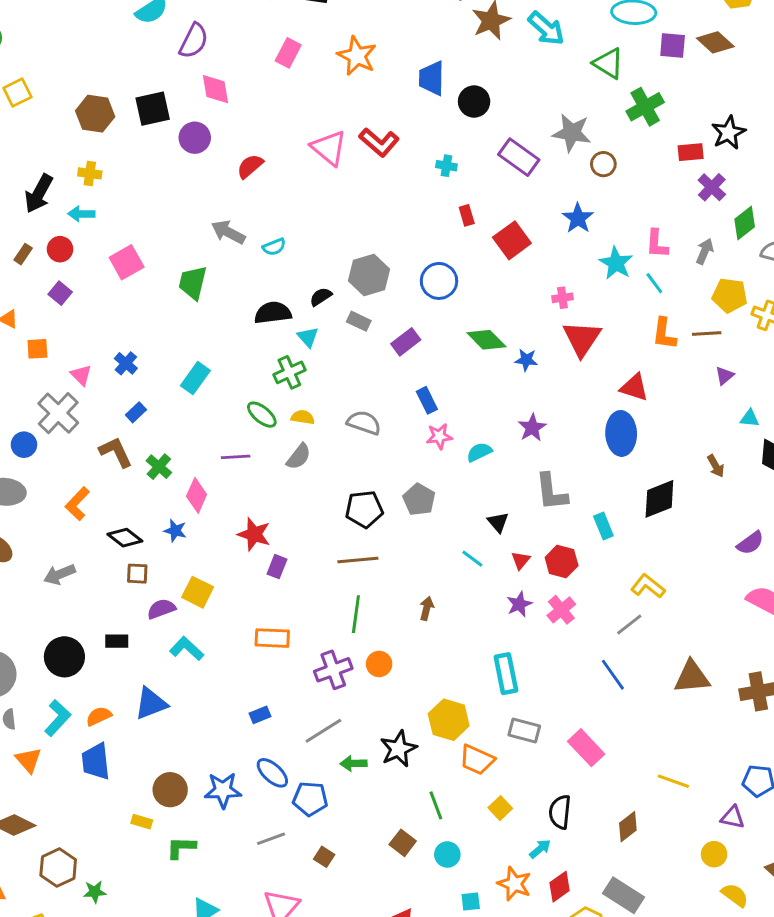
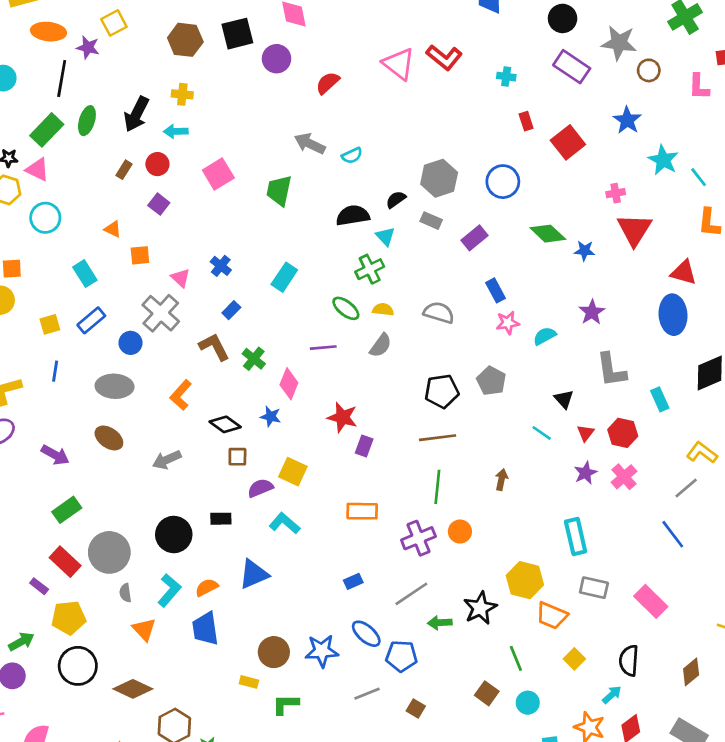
black circle: (474, 102) -> (563, 18), moved
pink L-shape: (657, 244) -> (699, 87), moved

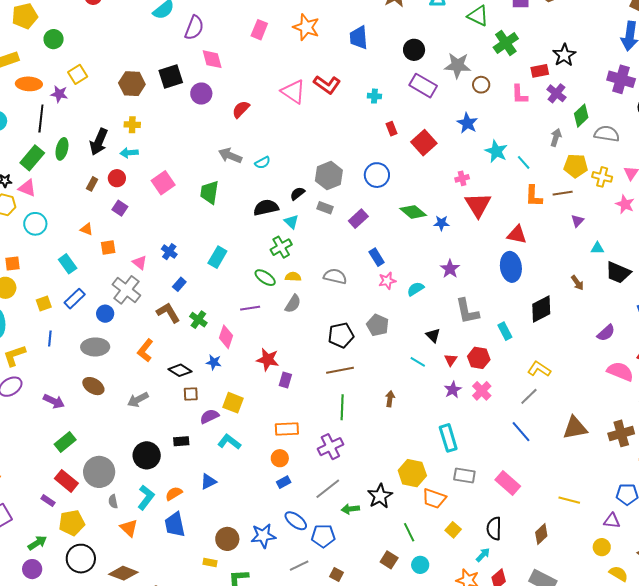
orange circle: (460, 532) -> (280, 458), moved
blue triangle: (254, 574) -> (208, 481), size x0.7

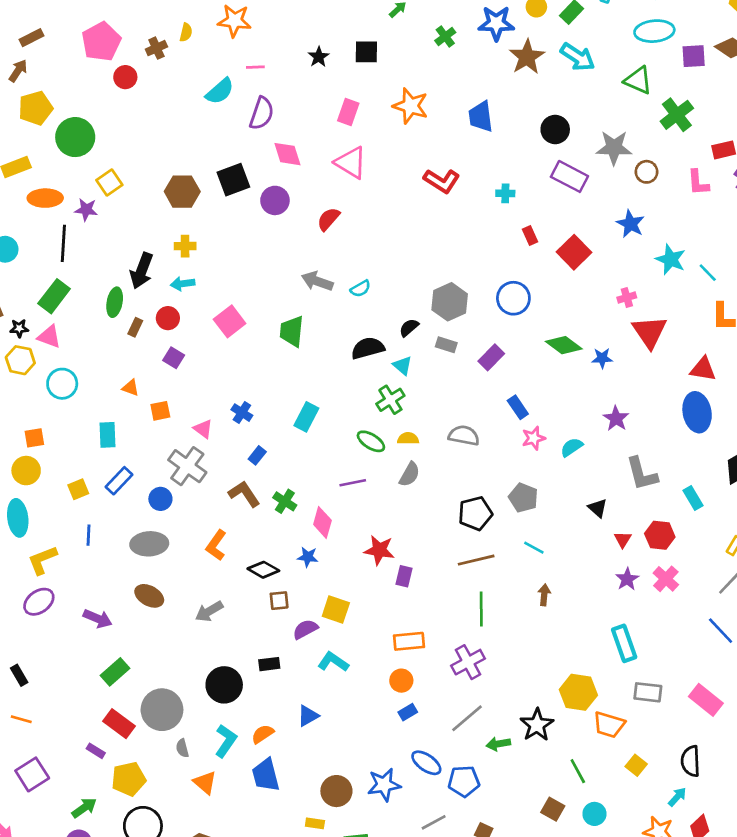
green circle: (54, 39) -> (75, 137), size x1.5
pink triangle: (293, 92) -> (351, 163), moved
green ellipse: (62, 149) -> (115, 302), moved
cyan rectangle: (68, 264) -> (107, 435), turned 36
cyan line: (418, 362) -> (534, 548), moved

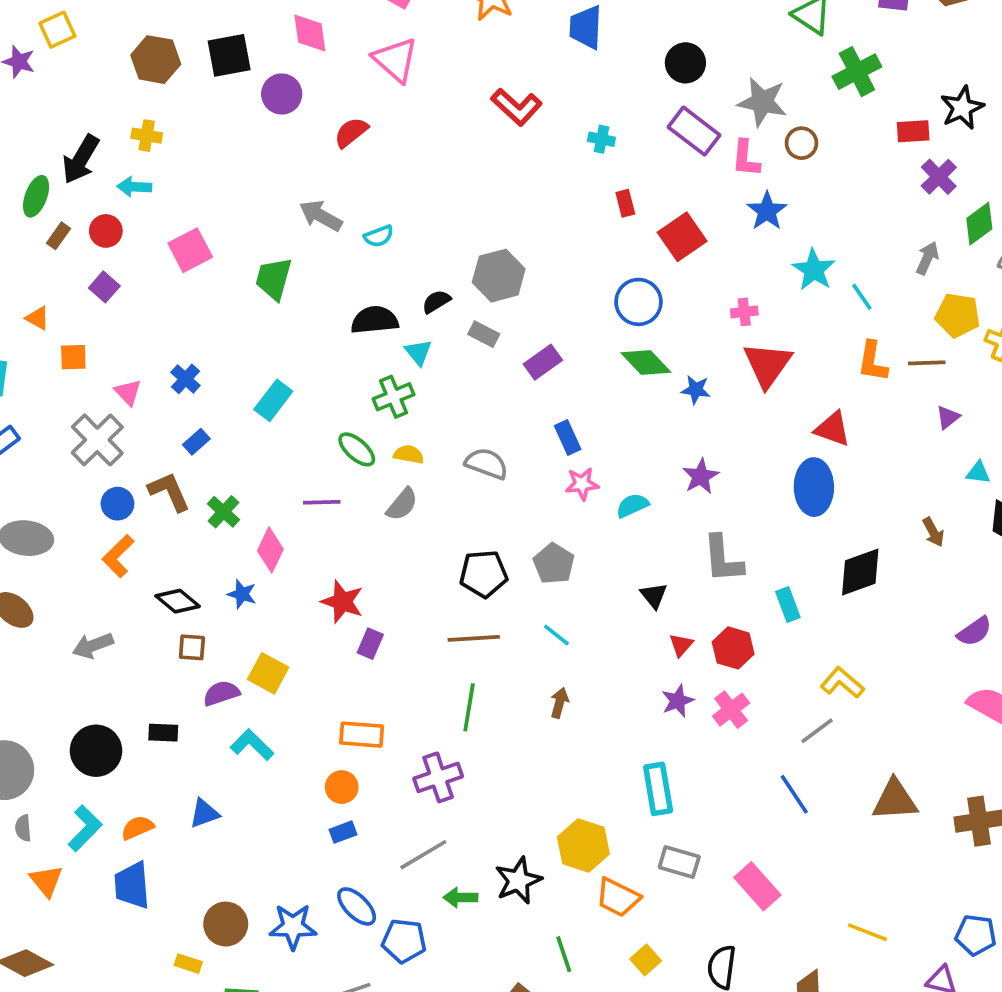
pink L-shape: (698, 183) -> (746, 158), moved
blue circle: (513, 298) -> (639, 302), moved
blue circle: (160, 499) -> (117, 504), moved

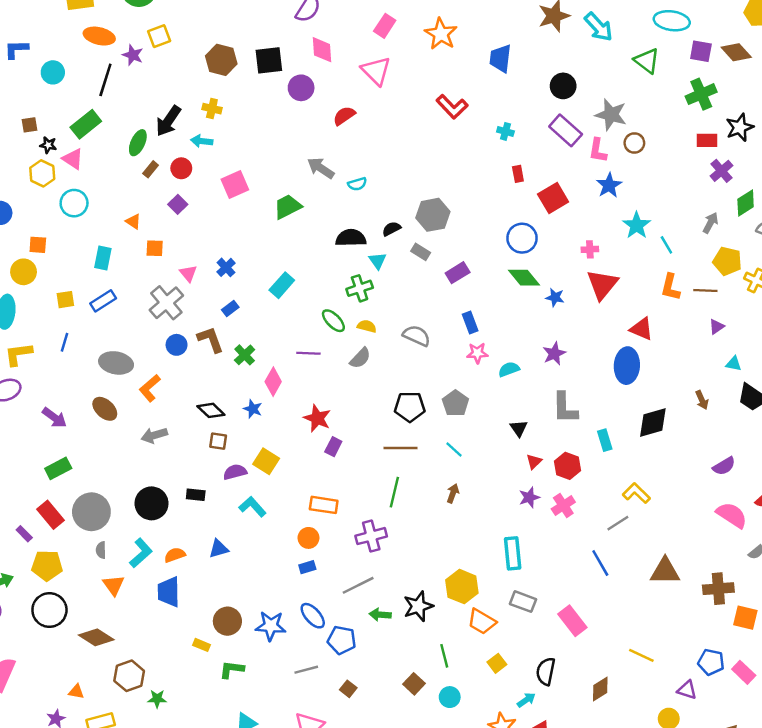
green cross: (857, 72) -> (701, 94), moved
green trapezoid: (274, 279) -> (287, 207), turned 44
orange L-shape: (118, 556) -> (150, 388), moved

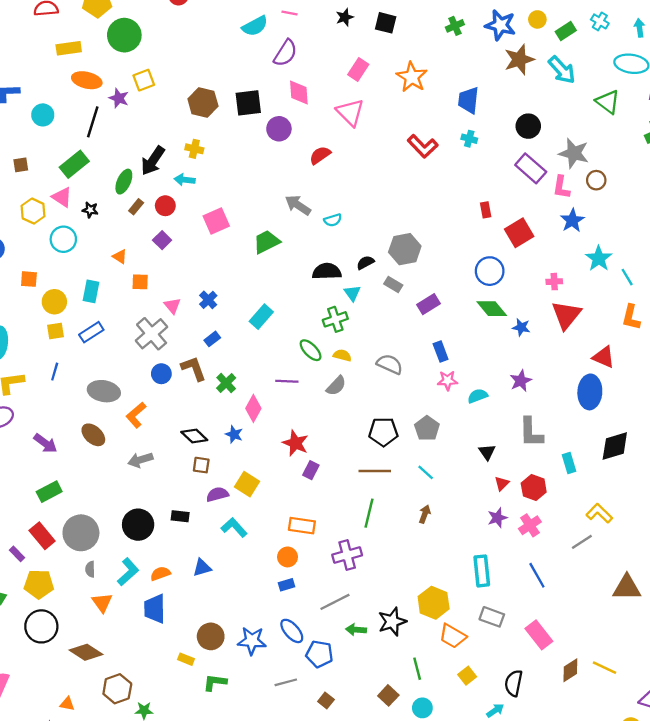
cyan cross: (505, 131) -> (469, 139), moved
black star: (48, 145) -> (90, 210), moved
yellow circle: (24, 272) -> (54, 302), moved
blue line: (600, 563) -> (537, 575), moved
brown diamond: (600, 689) -> (570, 670), moved

